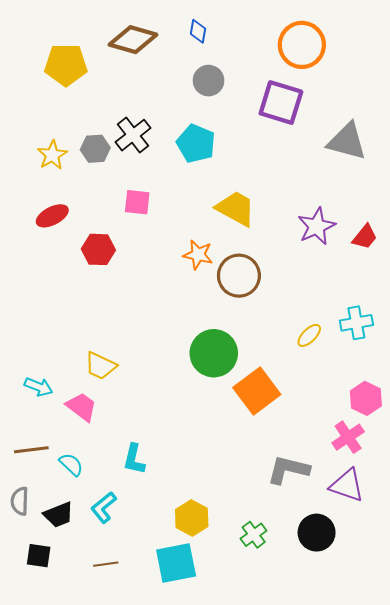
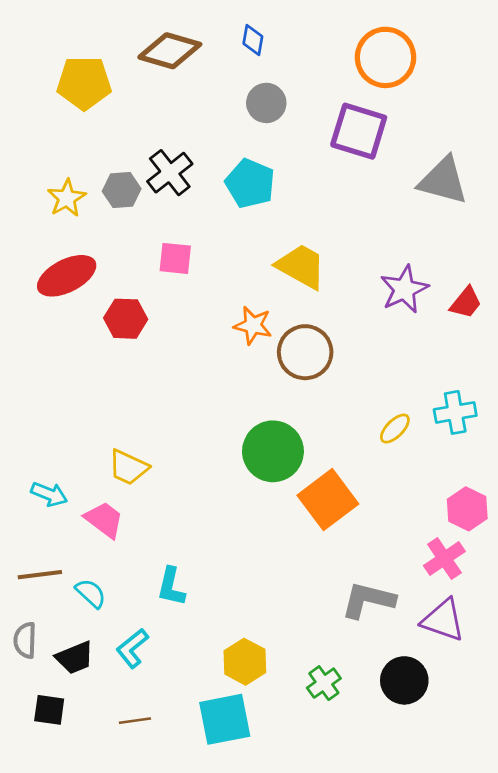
red ellipse: (52, 216) -> (67, 276), size x1.4

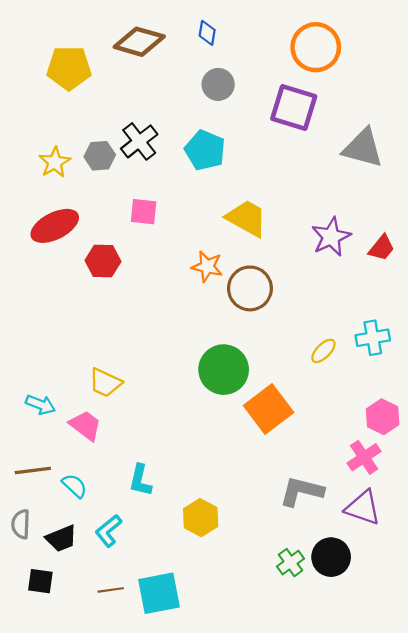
yellow hexagon: (245, 662) -> (201, 518), moved
green cross: (324, 683) -> (291, 563), moved
cyan square: (225, 719) -> (159, 593), moved

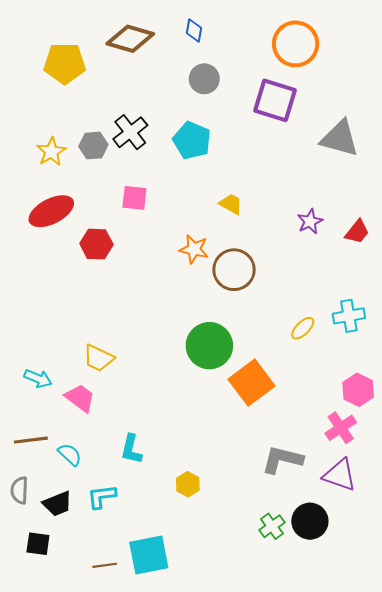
yellow trapezoid: (247, 218) -> (231, 204), size x0.6
purple star: (331, 237) -> (310, 221), size x0.7
yellow hexagon: (201, 518) -> (188, 484), size x0.7
cyan L-shape: (108, 531) -> (102, 497), turned 32
brown line: (111, 590) -> (105, 565), moved

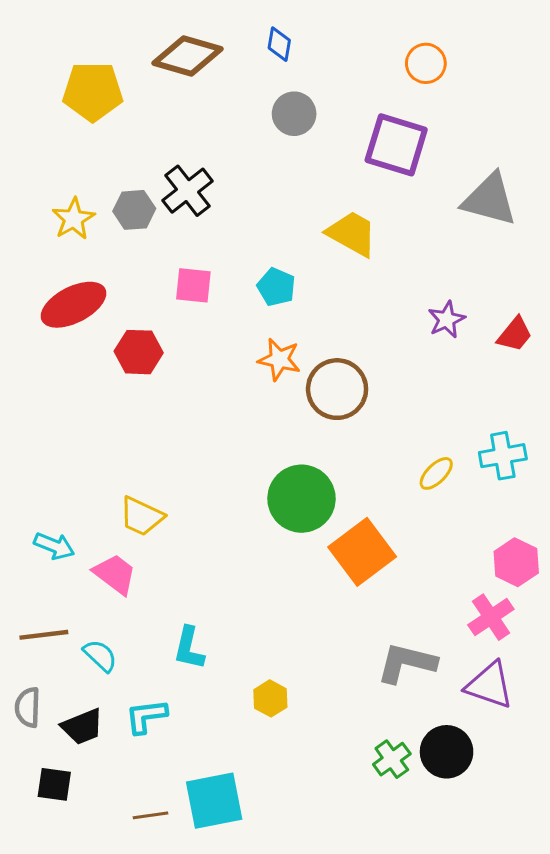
orange circle: (296, 44) -> (426, 63), size x0.6
cyan pentagon: (192, 140) -> (276, 287), moved, size x0.7
yellow trapezoid: (231, 204) -> (352, 234), moved, size x1.5

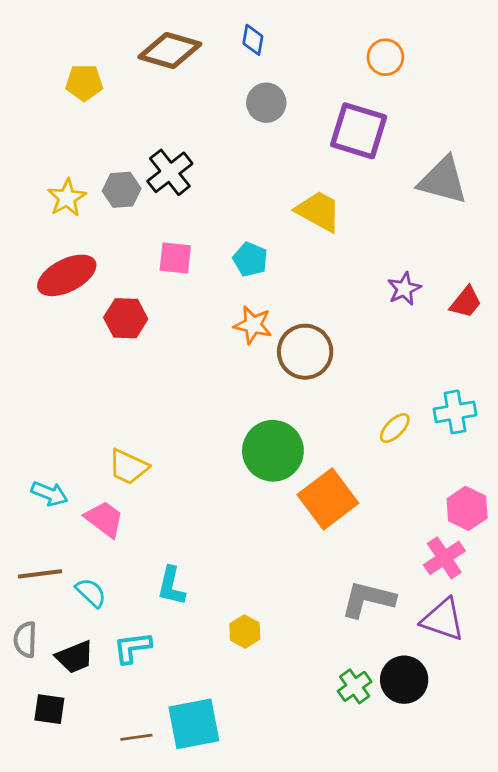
yellow pentagon: (93, 92) -> (84, 83), size x0.7

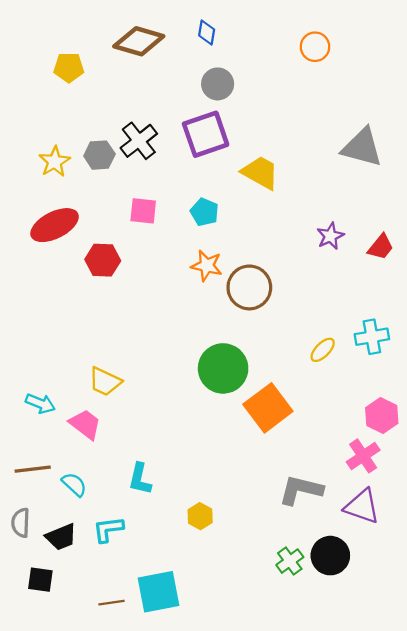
purple square: (359, 131) -> (206, 134), moved, turned -36

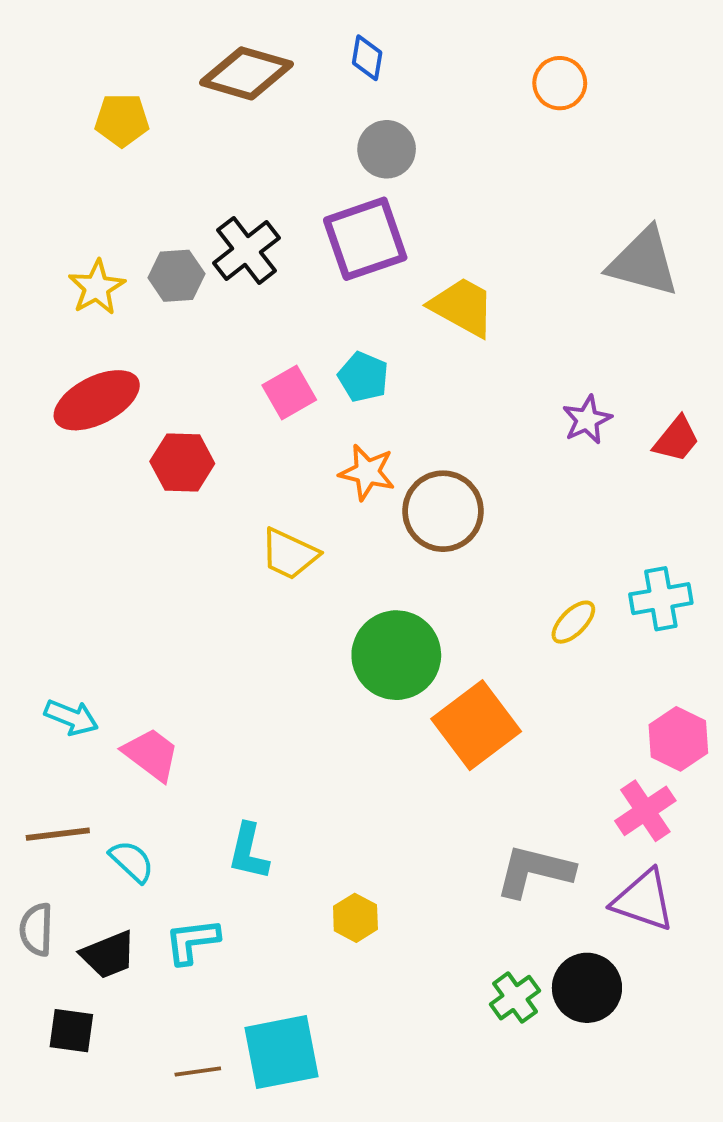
pink square: (143, 211) -> (289, 392), moved, turned -36
yellow trapezoid: (105, 382) -> (289, 554), moved

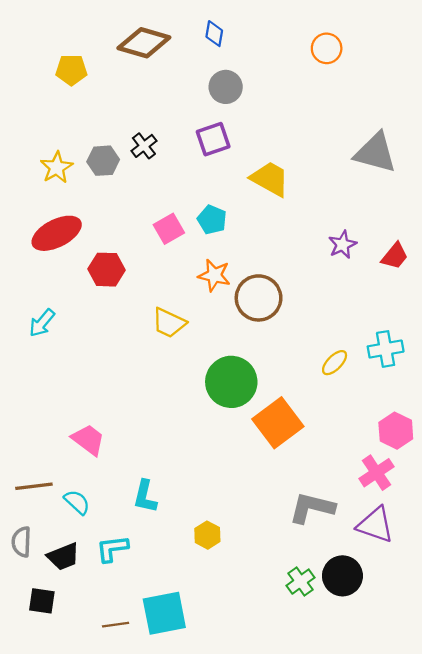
purple square: (365, 239) -> (213, 139), size x0.7
black cross: (246, 250) -> (144, 146), size x0.7
cyan arrow: (71, 717) -> (42, 323), moved, turned 108

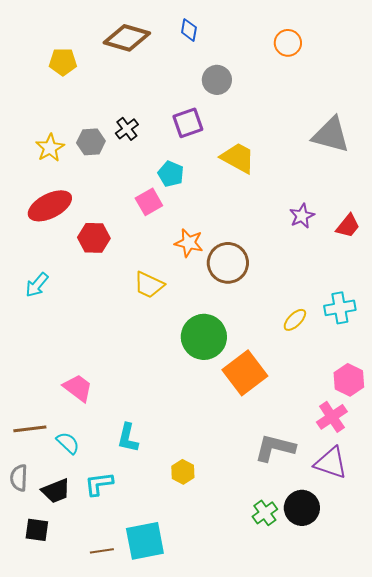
gray circle: (226, 87) -> (217, 80), moved
cyan pentagon: (212, 220) -> (171, 174), moved

